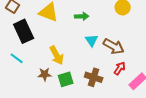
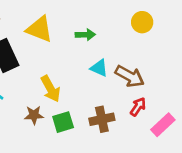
cyan triangle: (92, 40) -> (99, 68), turned -32
brown cross: (94, 77) -> (102, 119), turned -30

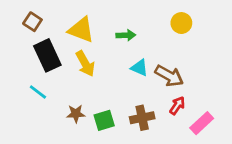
yellow arrow: (51, 89) -> (85, 64), moved

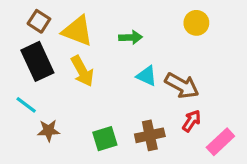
brown square: (32, 22) -> (39, 21), moved
brown star: (76, 114) -> (49, 131), moved

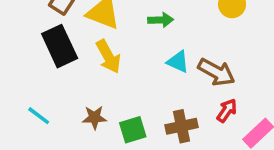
cyan line: (26, 105) -> (39, 116), moved
brown star: (49, 131) -> (94, 117), moved

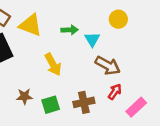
yellow arrow: (108, 57) -> (53, 64), moved
cyan triangle: (178, 62) -> (92, 39), moved, turned 35

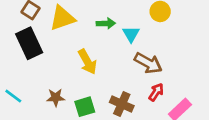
yellow triangle: (30, 25) -> (62, 18), turned -40
brown cross: (84, 102) -> (122, 104), turned 36

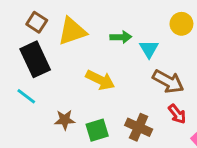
yellow arrow: (87, 62) -> (100, 80), turned -35
red arrow: (156, 92) -> (177, 114), turned 108
cyan line: (13, 96) -> (26, 96), moved

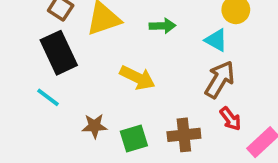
cyan triangle: (149, 49) -> (216, 40), moved, turned -30
brown arrow: (168, 81) -> (220, 79), turned -88
brown cross: (139, 127) -> (184, 135), turned -30

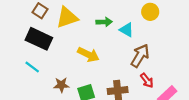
cyan triangle: (216, 40) -> (127, 30), moved
black rectangle: (59, 53) -> (39, 39), turned -40

